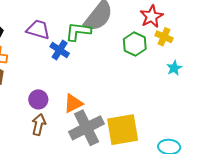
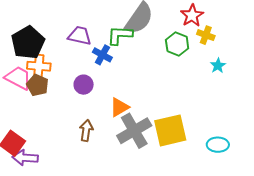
purple circle: (38, 99) -> (84, 85), moved

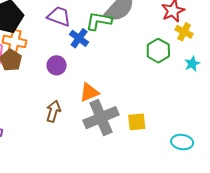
green hexagon: (177, 44) -> (158, 51), moved
yellow square: (170, 130) -> (137, 122), size x0.6

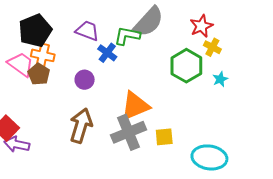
green hexagon: (158, 51) -> (186, 66), size x1.4
orange triangle: (89, 92) -> (135, 106), moved, size x1.5
brown arrow: (53, 111) -> (81, 126), size x1.6
cyan ellipse: (182, 142) -> (209, 157), size x1.6

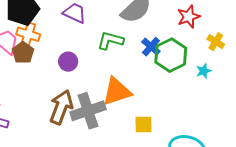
green L-shape: (127, 36) -> (110, 41), moved
yellow cross: (212, 47) -> (216, 42), moved
blue cross: (107, 53) -> (151, 47), moved
gray cross: (128, 132) -> (88, 111), moved

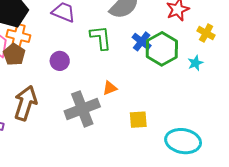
green L-shape: (110, 41) -> (101, 38), turned 72
orange triangle: (117, 91) -> (110, 88), size x0.5
brown arrow: (61, 107) -> (25, 103), moved

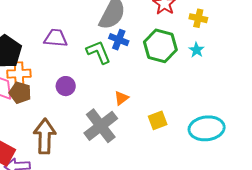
blue cross: (142, 41) -> (119, 40), moved

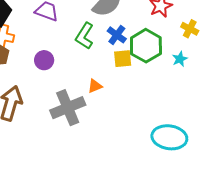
blue cross: (119, 40) -> (117, 35), moved
green L-shape: (99, 52) -> (85, 36), turned -140
yellow square: (158, 120) -> (123, 59), moved

